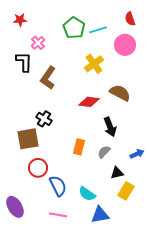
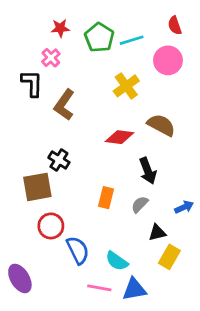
red star: (20, 20) -> (60, 28), moved
pink line: (58, 215) -> (99, 288), moved

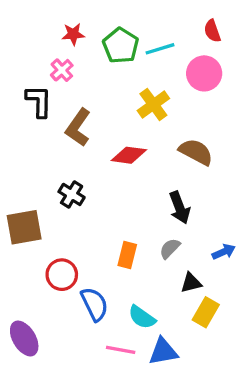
red diamond: (120, 137) -> (129, 155), moved
brown square: (37, 187) -> (24, 227), moved
orange rectangle: (106, 198) -> (127, 255), moved

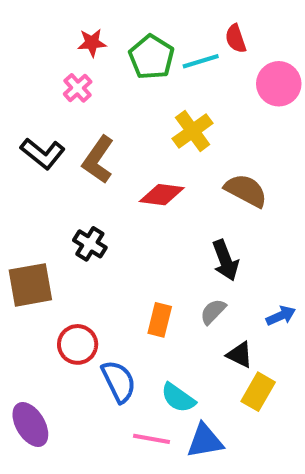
red semicircle: (212, 31) -> (236, 39), moved
pink circle: (204, 73) -> (279, 84), moved
black L-shape: (39, 101) -> (43, 154), moved, turned 128
black triangle: (191, 283) -> (240, 355), turned 40

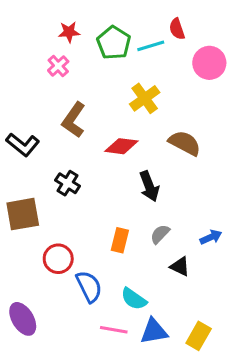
black L-shape: (43, 154) -> (23, 145), moved
black arrow: (225, 260) -> (149, 186), moved
yellow rectangle: (258, 392) -> (199, 336), moved

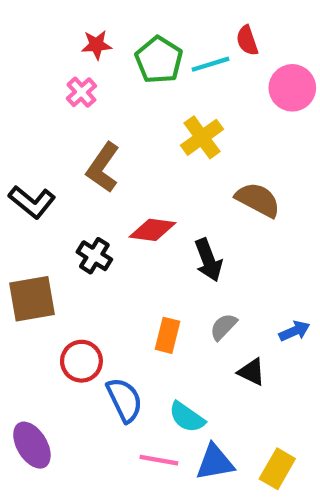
red diamond: (121, 146) -> (152, 230), moved

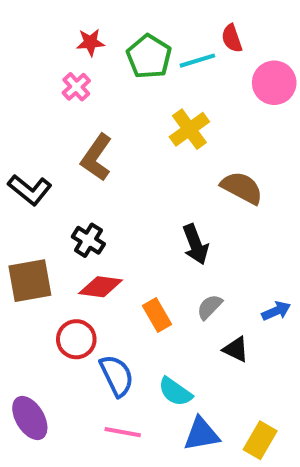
red diamond: (152, 230) -> (101, 287), moved
orange rectangle: (168, 335) -> (157, 315), turned -44
pink line: (159, 460) -> (123, 432), moved

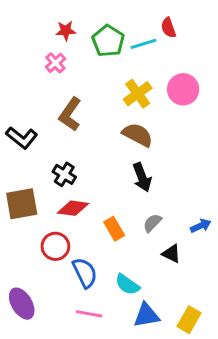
pink circle: (274, 83) -> (183, 89), moved
brown semicircle: (242, 188) -> (138, 135), moved

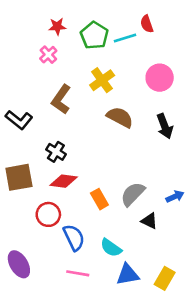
yellow cross: (138, 94) -> (102, 80), moved
black arrow: (142, 177) -> (165, 126), moved
gray semicircle: (152, 223) -> (133, 194), size x1.5

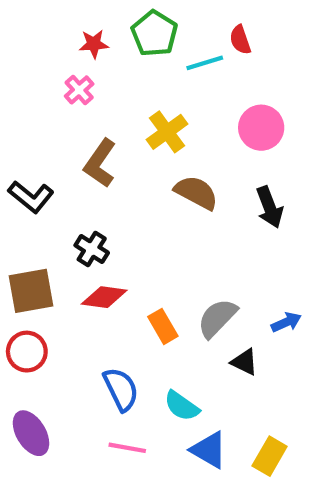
green pentagon: (94, 35) -> (154, 33), moved
red circle: (48, 214) -> (27, 352), moved
blue triangle: (128, 275) -> (209, 450), turned 40

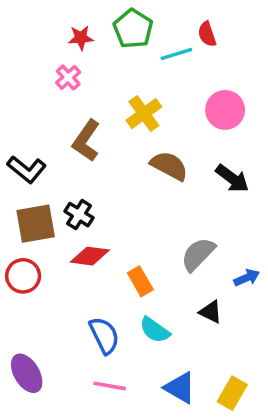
black arrow: (270, 207) -> (232, 178), turned -32
brown square: (31, 291) -> (36, 224), moved
gray semicircle: (217, 318) -> (198, 254), moved
red circle: (27, 352) -> (23, 276), moved
cyan semicircle: (182, 406) -> (155, 330), moved

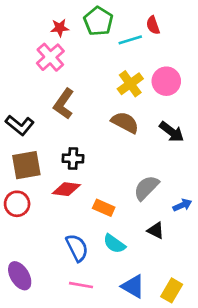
pink cross: (68, 77) -> (50, 57), size x1.5
yellow cross: (144, 114) -> (130, 84), moved
black cross: (79, 215) -> (73, 158), moved, turned -30
orange rectangle: (140, 281) -> (104, 208), turned -36

